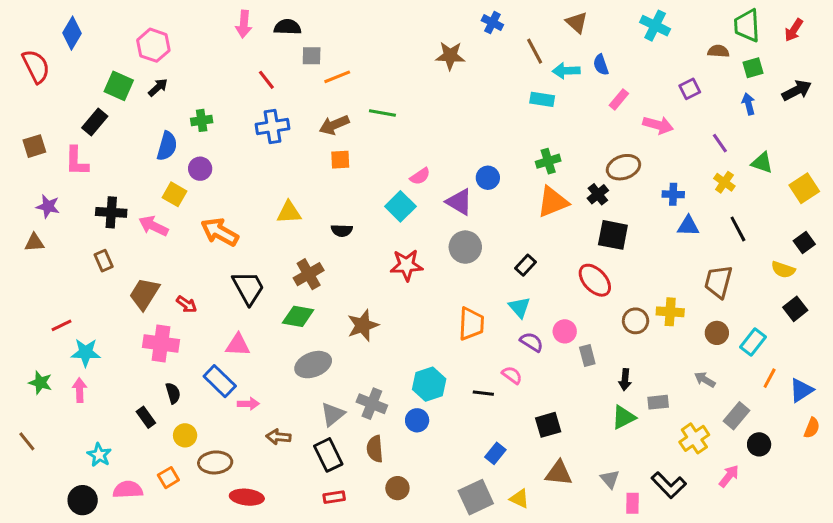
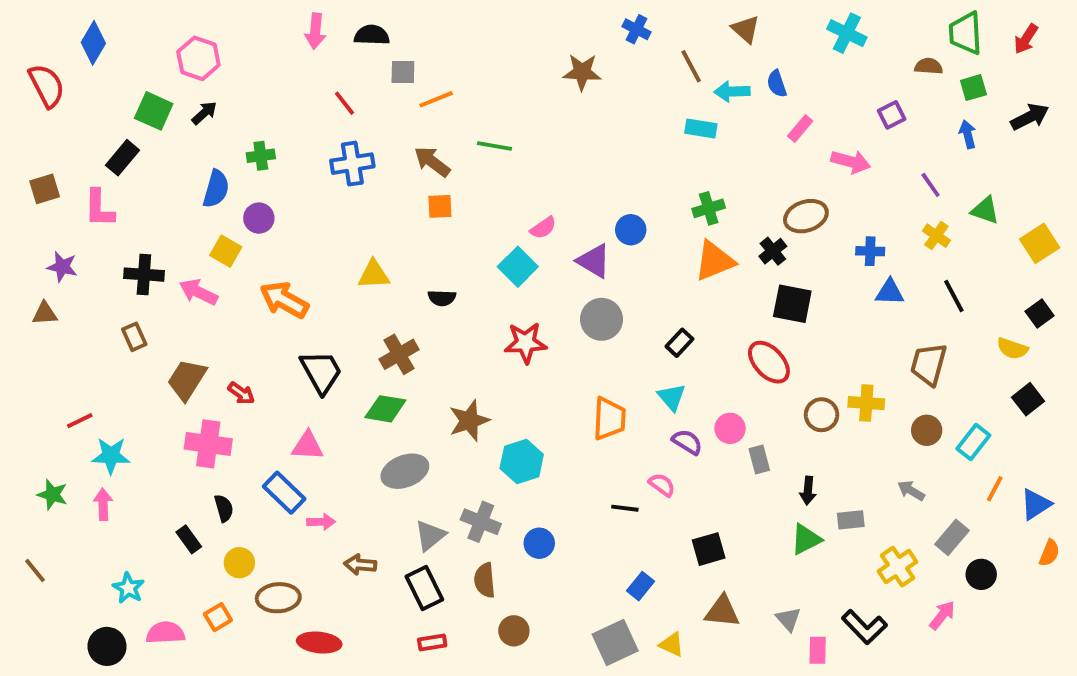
brown arrow: (334, 125) -> (432, 162), turned 60
cyan hexagon: (429, 384) -> (522, 461), moved

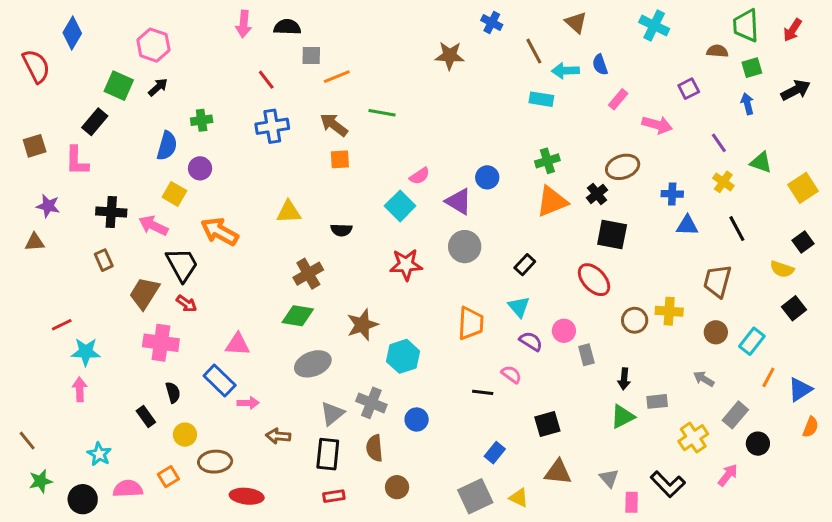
black trapezoid: (321, 372) -> (182, 265), moved
green star: (52, 495) -> (41, 481), moved, turned -30
black rectangle: (424, 588) -> (328, 454), turned 32

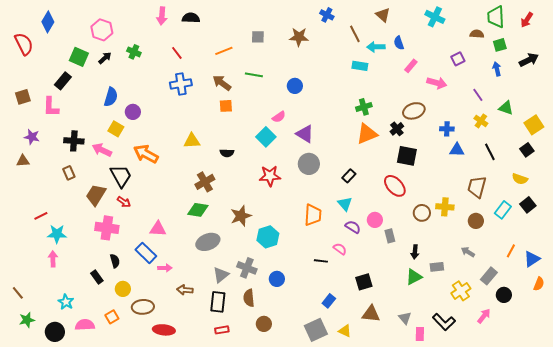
gray square: (311, 56) -> (258, 37), moved
green cross: (202, 120) -> (134, 52), moved, turned 32
blue circle: (487, 177) -> (295, 86), moved
black square: (803, 242) -> (527, 150), moved
cyan rectangle: (752, 341) -> (503, 210), moved

